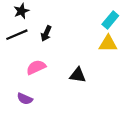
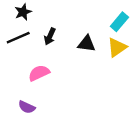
yellow triangle: (108, 44) -> (117, 47), turned -36
black triangle: (78, 75) -> (86, 44), moved

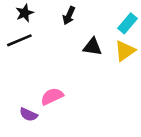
black arrow: (50, 36) -> (69, 16), moved
pink semicircle: (39, 73) -> (52, 96), moved

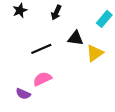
black line: (19, 40) -> (41, 49), moved
yellow triangle: (125, 51) -> (95, 53), moved

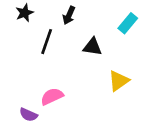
black line: (41, 49) -> (47, 42), moved, turned -48
yellow triangle: (95, 53) -> (119, 81), moved

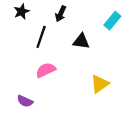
yellow triangle: (119, 81) -> (100, 84), moved
pink semicircle: (52, 96) -> (46, 70), moved

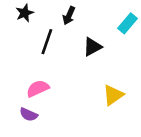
black triangle: (81, 41) -> (92, 47), turned -36
pink semicircle: (46, 70) -> (38, 89), moved

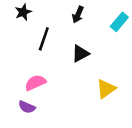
black arrow: (69, 16) -> (78, 15), moved
black triangle: (92, 47) -> (80, 53), moved

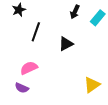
black arrow: (78, 15) -> (75, 12), moved
yellow triangle: (106, 89) -> (92, 85), moved

